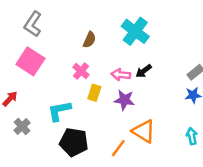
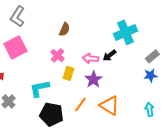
cyan cross: (135, 31) -> (125, 32), moved, turned 30
pink square: (30, 61) -> (15, 47), turned 30
purple star: (124, 100) -> (93, 79), turned 30
orange line: (118, 148) -> (80, 104), moved

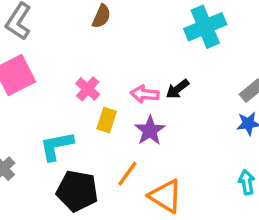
brown semicircle: (64, 29) -> (101, 16), moved
cyan cross: (125, 32) -> (205, 27), moved
orange triangle: (109, 105) -> (165, 196), moved

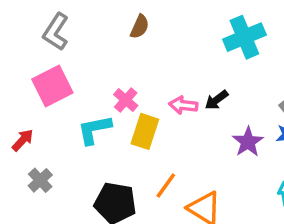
yellow rectangle: (107, 120) -> (145, 131), size x1.4
purple star: (150, 130) -> (248, 142), moved
cyan L-shape: (57, 146) -> (94, 130), moved

